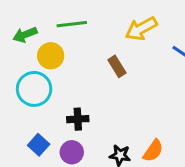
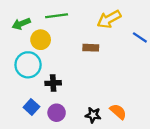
brown rectangle: (117, 66) -> (91, 48), turned -56
black cross: (78, 119) -> (53, 83), moved
orange semicircle: (153, 151) -> (118, 112), turned -84

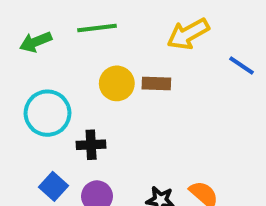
yellow circle: (41, 40) -> (117, 83), moved

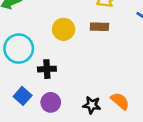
brown rectangle: (156, 83) -> (99, 27), moved

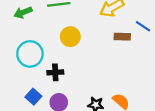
brown rectangle: (99, 27) -> (122, 37), moved

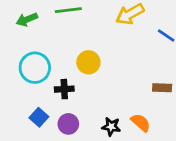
yellow circle: (70, 37) -> (88, 62), moved
brown rectangle: (122, 37) -> (162, 88), moved

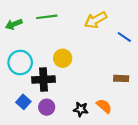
black cross: (64, 89) -> (44, 79), size x1.5

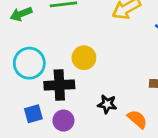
blue square: (23, 102) -> (33, 114), turned 32
black star: (81, 109) -> (107, 104), moved

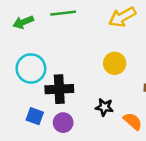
yellow circle: (84, 58) -> (115, 63), moved
blue square: (33, 114) -> (35, 116), turned 36

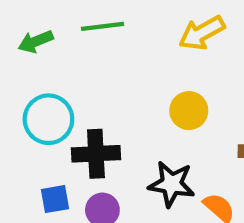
black star: (104, 107) -> (172, 184), size x1.5
blue square: (35, 116) -> (55, 199), turned -30

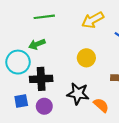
green arrow: (36, 42) -> (37, 44), moved

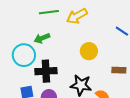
yellow arrow: (93, 20) -> (77, 16), moved

